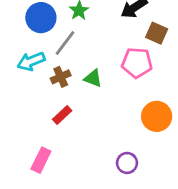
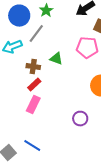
brown cross: (61, 77) -> (33, 67), moved, turned 32
pink rectangle: (41, 160) -> (33, 105), moved

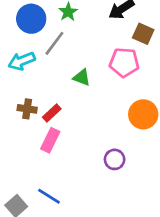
brown cross: (33, 67) -> (27, 109), moved

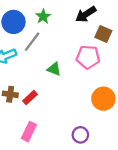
pink rectangle: (50, 140) -> (29, 132), moved

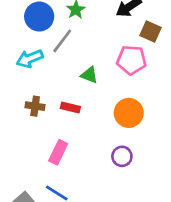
red rectangle: (30, 98) -> (70, 107), moved, turned 56
orange circle: (103, 99) -> (129, 113), moved

